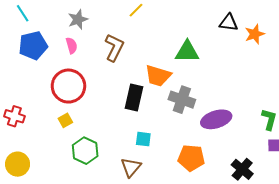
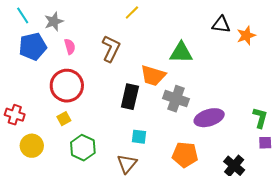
gray star: (78, 19) -> (54, 21), moved
yellow circle: (18, 164) -> (32, 146), moved

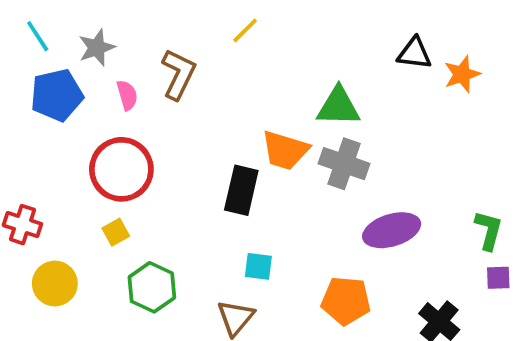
brown L-shape: (111, 49) -> (178, 74), moved
gray cross: (176, 99) -> (344, 164), moved

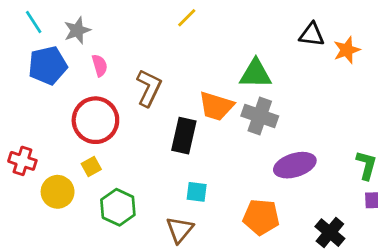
brown L-shape: (178, 74) -> (149, 88), moved
yellow circle: (55, 284) -> (58, 192), moved

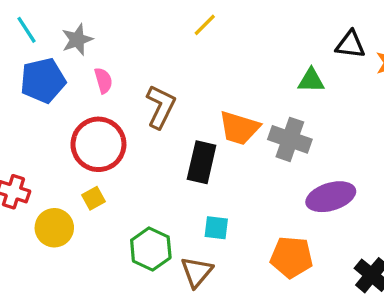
green triangle: (256, 74) -> (311, 81), moved, size x0.7
green hexagon: (118, 207) -> (151, 249), moved

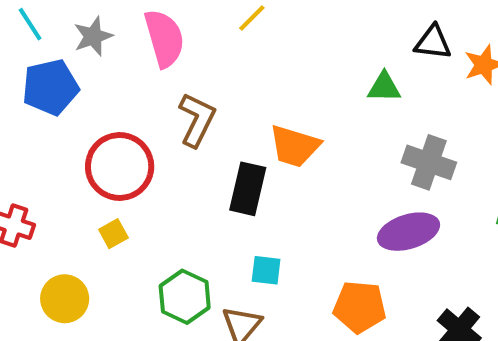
pink semicircle: (103, 81) -> (164, 38), moved, size x1.8
gray cross: (290, 139) -> (429, 162), moved
yellow circle: (54, 228) -> (65, 299), moved

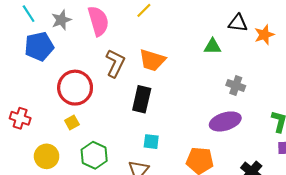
orange trapezoid: (295, 146) -> (152, 60), moved
gray cross: (429, 162) -> (236, 86), size x0.7
green hexagon: (185, 297) -> (94, 155), moved

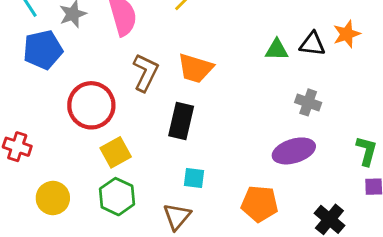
black triangle: (238, 23) -> (312, 44), moved
yellow square: (72, 123) -> (116, 152), moved, size x1.5

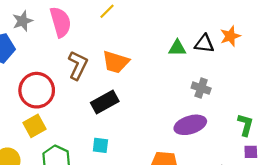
black rectangle: (181, 121) -> (105, 102), turned 48
yellow square: (116, 152) -> (35, 126), moved
cyan square: (194, 178) -> (100, 145), moved

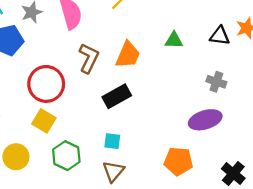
green triangle: (177, 48) -> (174, 40), moved
orange trapezoid: (116, 62) -> (128, 55), turned -84
yellow square: (35, 126) -> (44, 121), turned -30

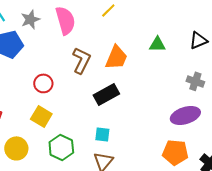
black triangle: (220, 36) -> (198, 40), turned -30
red circle: (46, 84) -> (43, 83), size x0.6
orange pentagon: (178, 161) -> (175, 152), moved

